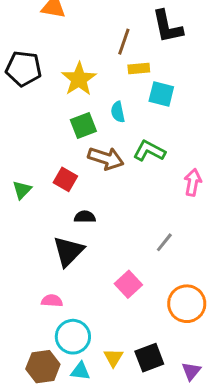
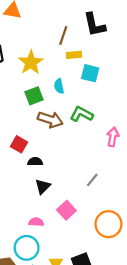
red square: (65, 179) -> (19, 144), moved
black triangle: (68, 251) -> (43, 186), moved, size x0.7
pink semicircle: (52, 301) -> (36, 222), moved

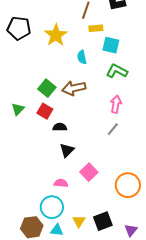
green square: (34, 96) -> (47, 88), moved, turned -30
green L-shape: (82, 114) -> (117, 71), moved
brown arrow: (50, 120) -> (74, 88), turned 150
pink arrow: (113, 137) -> (116, 104), moved
gray line: (92, 180) -> (113, 129), moved

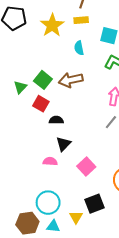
yellow rectangle: (96, 28) -> (81, 20), moved
green triangle: (18, 109) -> (20, 87), moved
pink semicircle: (61, 183) -> (50, 161), moved
black square: (103, 221) -> (94, 204), moved

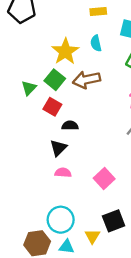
yellow star: (52, 25) -> (65, 51), moved
black triangle: (64, 144) -> (58, 148), moved

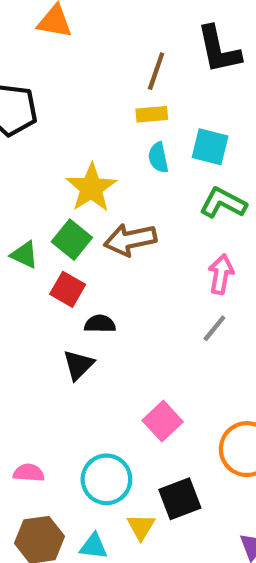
cyan semicircle: (96, 43) -> (158, 158), moved
green triangle: (29, 88) -> (24, 255), turned -49
pink semicircle: (63, 173) -> (29, 473), moved
cyan circle: (61, 220) -> (106, 479), moved

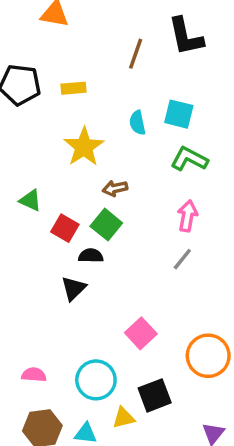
yellow rectangle: (152, 114) -> (74, 88), moved
green square: (72, 240) -> (106, 225), moved
brown arrow: (130, 240) -> (115, 188), size x0.6
yellow triangle: (141, 527) -> (124, 418), turned 45

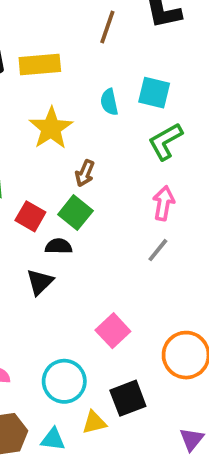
yellow rectangle: (74, 88) -> (40, 65), size x1.5
green L-shape: (189, 159) -> (165, 141), turned -57
brown arrow: (115, 188) -> (85, 173), turned -55

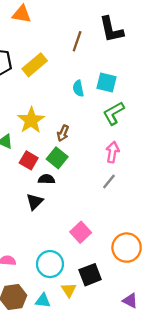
yellow rectangle: (40, 65) -> (35, 65), turned -35
yellow star: (51, 128) -> (31, 120), moved
yellow triangle: (94, 423) -> (69, 290), turned -49
purple triangle: (192, 439) -> (130, 301), turned -42

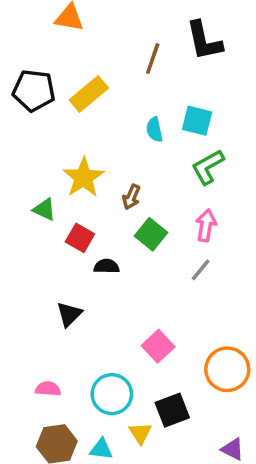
green square: (57, 158) -> (151, 234), moved
black triangle: (35, 202) -> (69, 314), moved

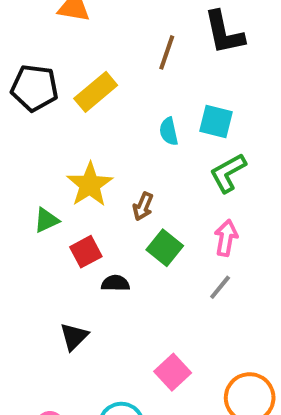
green triangle: (44, 209) -> (46, 220), turned -50
red square: (80, 238) -> (86, 252), turned 32

